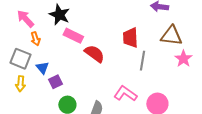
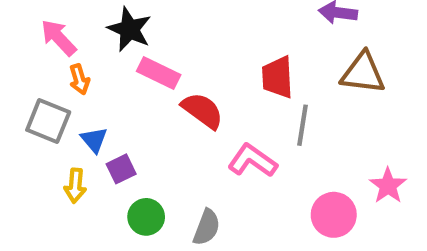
pink star: (183, 59) -> (388, 186), moved
yellow arrow: (20, 84) -> (75, 186), moved
pink L-shape: (125, 94) -> (252, 161), moved

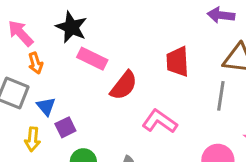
red semicircle: (202, 111) -> (124, 85), turned 92
gray line: (302, 125) -> (221, 96), moved

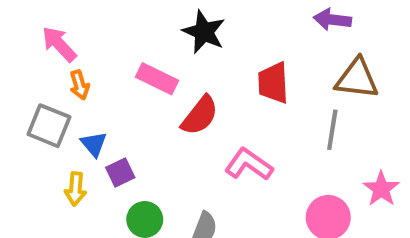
black star: (71, 27) -> (204, 32), moved

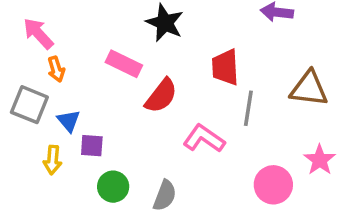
brown triangle: (357, 79) -> (309, 89), moved
gray line: (332, 130) -> (248, 108), moved
purple square: (120, 173) -> (92, 146), turned 30

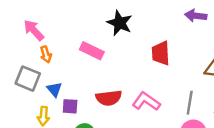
red semicircle: (161, 96) -> (109, 98), moved, turned 45
gray line: (248, 108) -> (190, 103), moved

